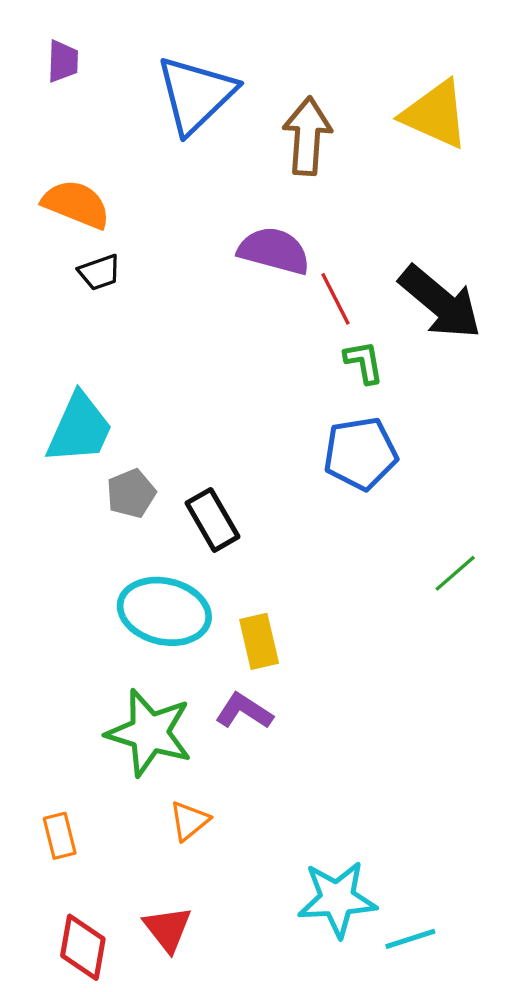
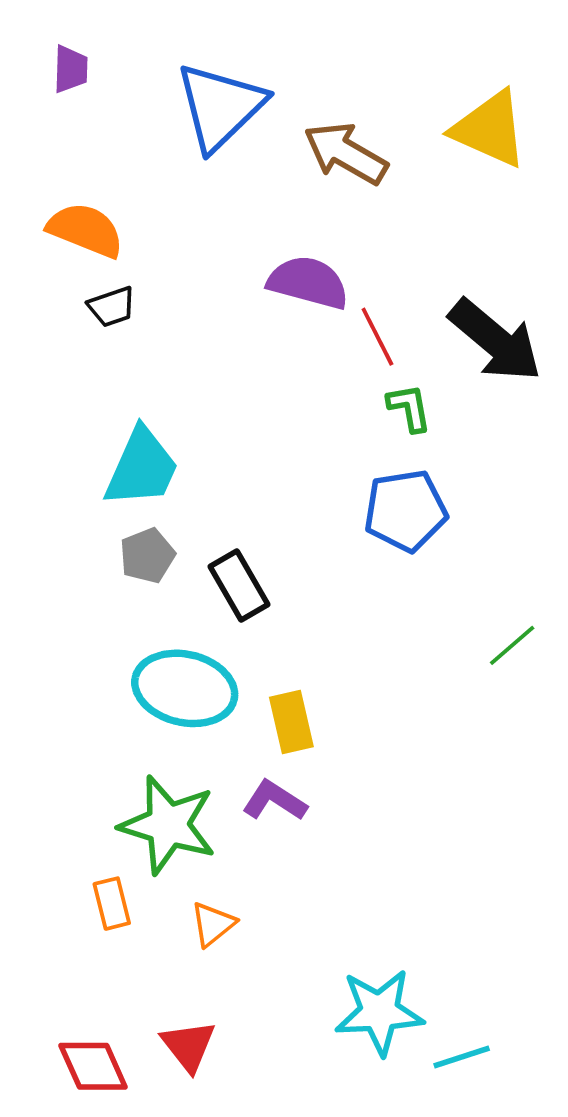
brown arrow: (307, 136) -> (346, 153), turned -64
cyan trapezoid: (80, 429) -> (142, 468), moved
orange rectangle: (60, 836) -> (112, 904), moved
red diamond: (83, 947) -> (93, 1066), turned -34

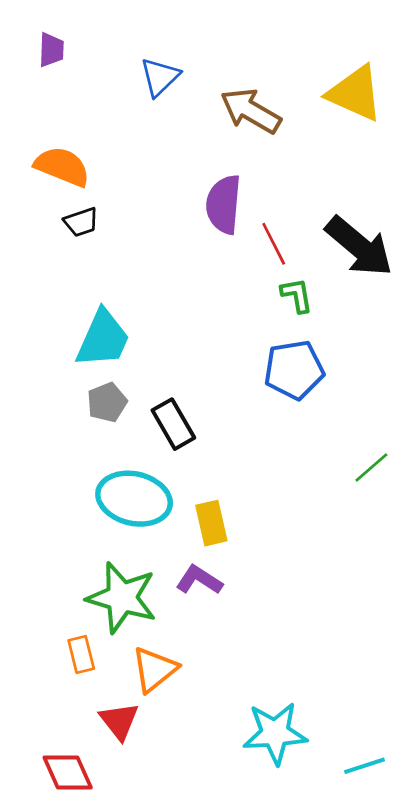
blue triangle: (220, 107) -> (160, 77), size x0.6
purple semicircle: (308, 282) -> (224, 204), turned -100
orange triangle: (213, 924) -> (154, 669), size x1.4
red triangle: (188, 1046) -> (119, 721), moved
cyan line: (462, 1057) -> (365, 766), moved

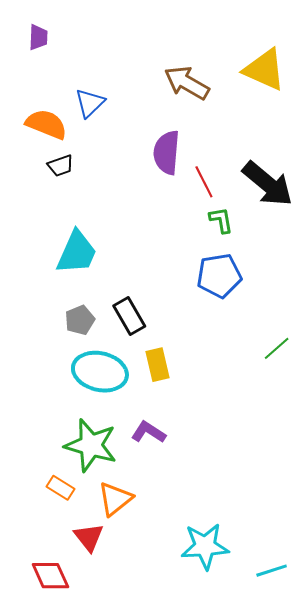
blue triangle: (160, 77) -> (90, 103), moved
gray pentagon: (107, 402) -> (80, 320), moved
yellow rectangle: (211, 523) -> (157, 365), moved
orange rectangle: (81, 655) -> (61, 488), turned -44

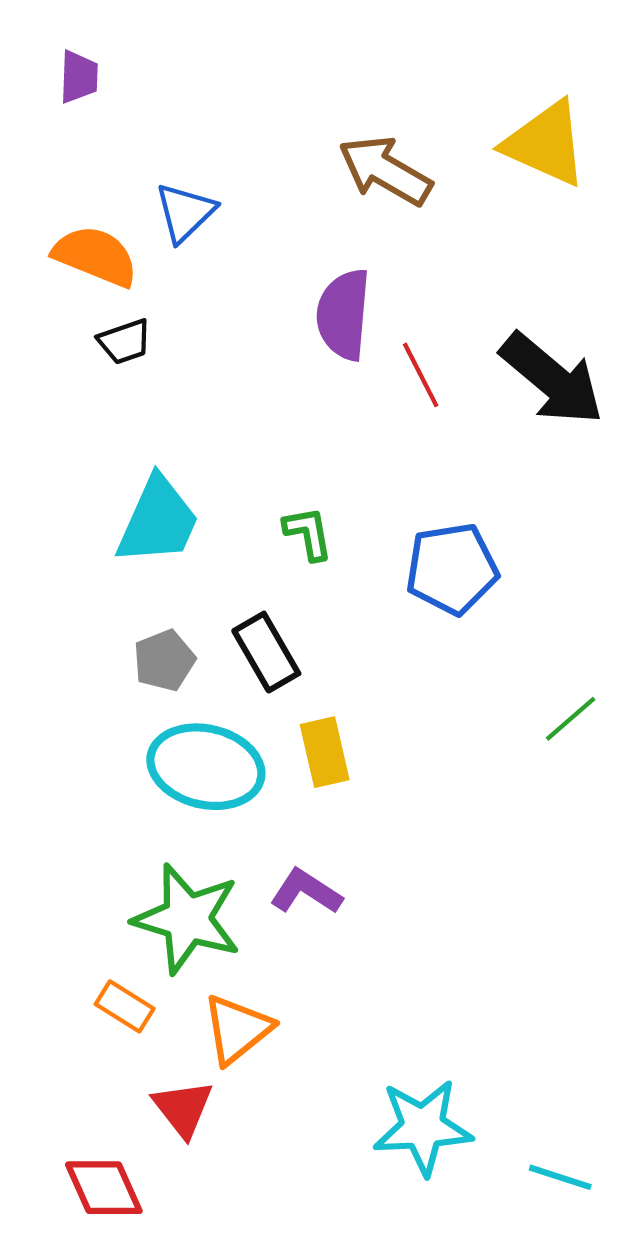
green L-shape: (221, 220) -> (308, 533), moved
cyan line: (272, 571) -> (560, 1177), turned 36

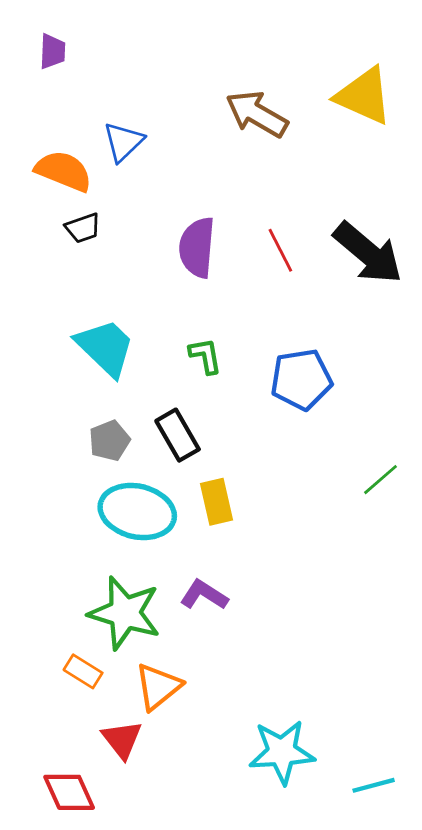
purple semicircle: (343, 314) -> (197, 247), moved
cyan trapezoid: (158, 521) -> (105, 347), turned -70
cyan line: (560, 1177) -> (374, 785), turned -33

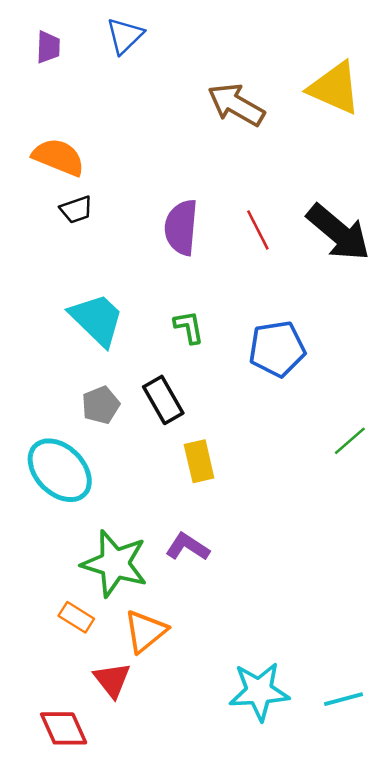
blue triangle: (123, 142) -> (125, 36), moved
cyan ellipse: (137, 512) -> (60, 470), moved, turned 32
cyan line: (374, 785) -> (343, 699), moved

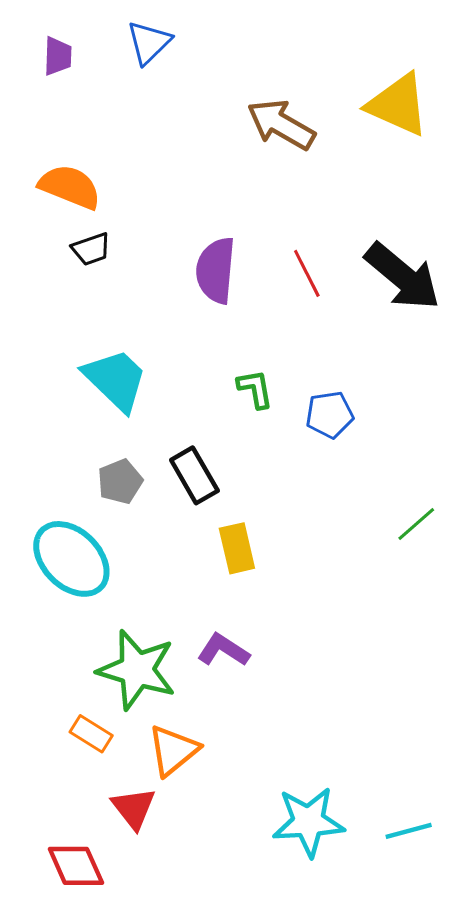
green L-shape: (189, 327) -> (255, 389), moved
blue pentagon: (277, 349) -> (330, 415), size x0.7

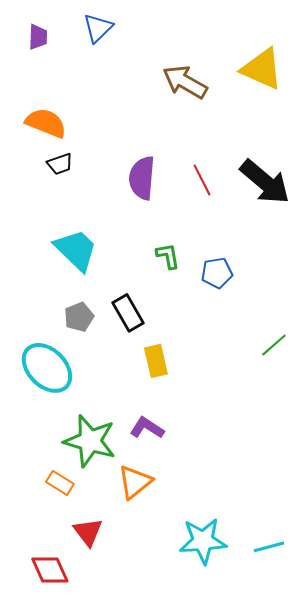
orange triangle: (173, 750) -> (135, 482), moved

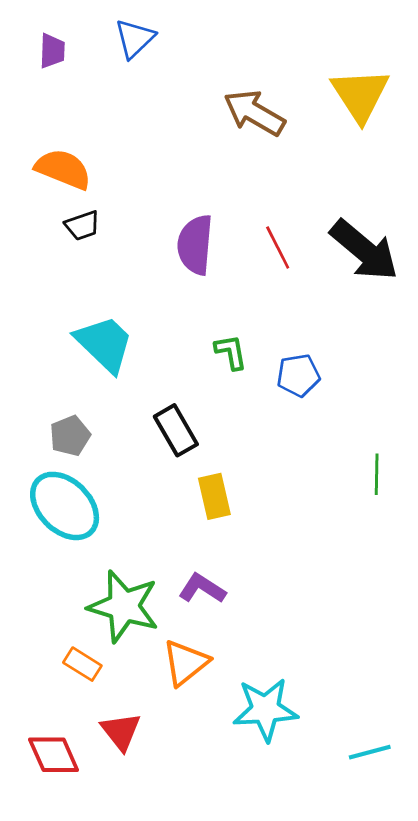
yellow triangle: (262, 69) -> (360, 95), turned 33
gray pentagon: (79, 317) -> (70, 436), moved
green line: (274, 345) -> (377, 474), turned -48
cyan star: (203, 541) -> (265, 709), moved
red diamond: (50, 570) -> (54, 755), moved

